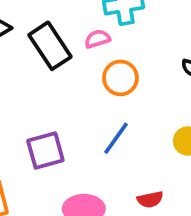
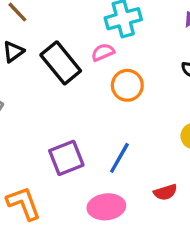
blue line: (116, 138) -> (119, 158), moved

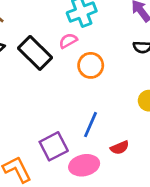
purple square: (66, 158) -> (54, 146), moved
red semicircle: (165, 192) -> (120, 148), moved

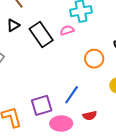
orange circle: (91, 65) -> (94, 59), moved

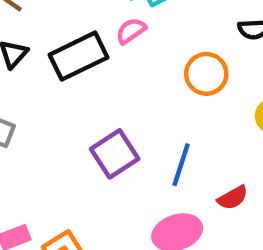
black rectangle: (41, 35) -> (78, 56), turned -65
purple square: (42, 105) -> (115, 154), moved

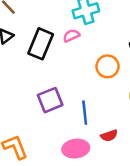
black rectangle: (78, 56) -> (41, 44), turned -52
blue line: (181, 165) -> (85, 113), turned -35

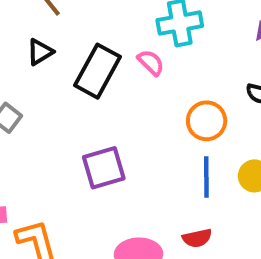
pink semicircle: (71, 36) -> (151, 62), turned 63
blue line: (85, 113) -> (206, 177), moved

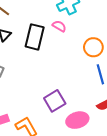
purple square: (104, 168) -> (55, 101), moved

